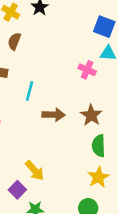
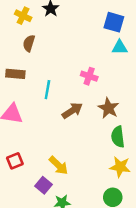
pink cross: (87, 70) -> (89, 76), moved
brown arrow: (54, 115) -> (72, 111), turned -30
yellow star: (98, 177) -> (120, 167), turned -30

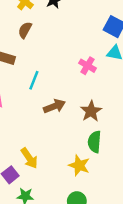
pink cross: (89, 76) -> (88, 66), moved
yellow star: (120, 167) -> (79, 165), moved

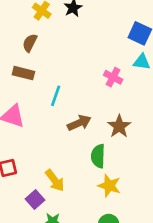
brown semicircle: (25, 30) -> (30, 43), moved
green semicircle: (94, 142) -> (98, 156), moved

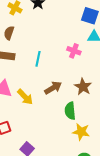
cyan line: (56, 96) -> (38, 59), moved
yellow arrow: (55, 180) -> (25, 97), moved

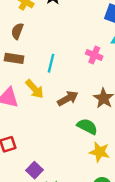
yellow arrow: (25, 97) -> (35, 89), moved
green semicircle: (70, 111) -> (87, 126), turned 120

